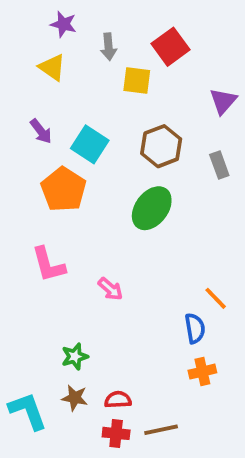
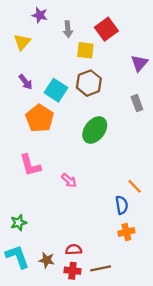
yellow triangle: (52, 67) -> (22, 42), moved, turned 36
brown hexagon: (161, 146) -> (89, 83), moved
green star: (75, 357) -> (19, 223), moved
brown star: (75, 398) -> (47, 260), moved

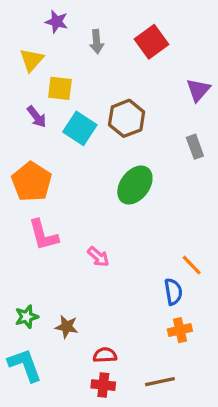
yellow square: (85, 50) -> (60, 88), moved
orange pentagon: (40, 118) -> (32, 182), moved
brown star: (47, 260) -> (67, 327), moved
brown line: (101, 268) -> (160, 382), moved

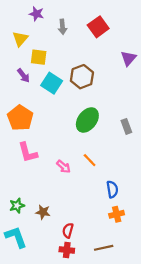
gray rectangle: (195, 147) -> (126, 126), moved
orange line: (192, 265) -> (90, 160), moved
red semicircle: (105, 355) -> (68, 230), turned -72

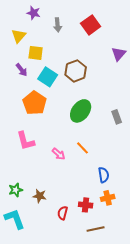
orange pentagon: (20, 118) -> (35, 103), moved
red cross: (67, 250) -> (86, 205), moved

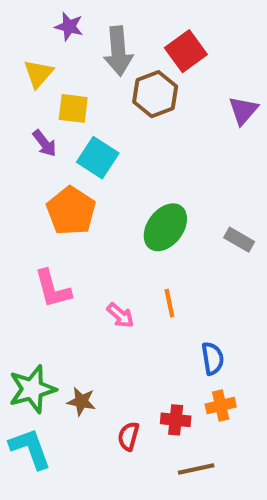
gray arrow: (58, 25) -> (118, 51), size x1.6
brown hexagon: (76, 71) -> (155, 94), moved
gray rectangle: (117, 117) -> (239, 240), turned -40
orange line: (83, 148) -> (169, 303), turned 32
green star: (16, 190) -> (32, 389), size x1.6

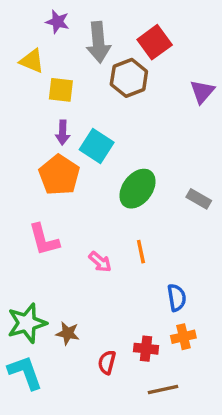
yellow triangle: (38, 74) -> (32, 61), turned -48
purple arrow: (44, 143) -> (63, 132), moved, turned 40
cyan square: (98, 158) -> (97, 146), moved

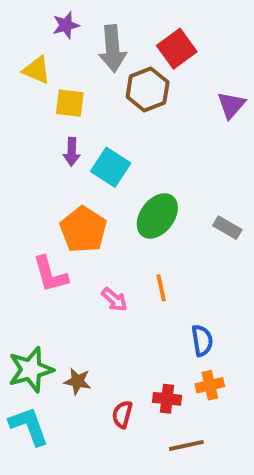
purple star: (57, 22) -> (66, 25), turned -30
orange pentagon: (59, 175) -> (83, 230), moved

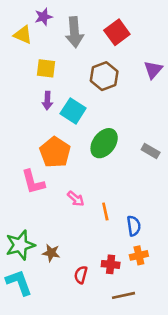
yellow triangle: (37, 70) -> (23, 35), moved
brown hexagon: (148, 89) -> (104, 76), moved
orange line: (161, 288) -> (105, 212), moved

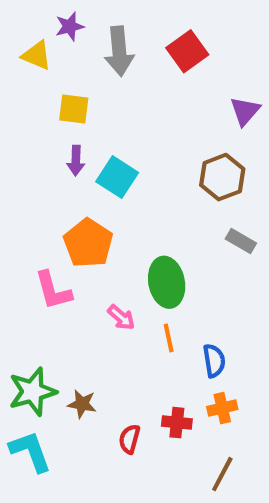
brown hexagon: (104, 76) -> (222, 177), moved
green ellipse: (104, 143) -> (167, 282), moved, turned -48
brown line: (123, 295) -> (222, 474), moved, turned -50

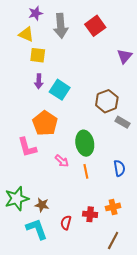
yellow triangle: (37, 55) -> (26, 34), moved
brown hexagon: (222, 177) -> (107, 101), moved
blue semicircle: (214, 361) -> (119, 168), moved
cyan L-shape: (30, 451) -> (37, 229), moved

